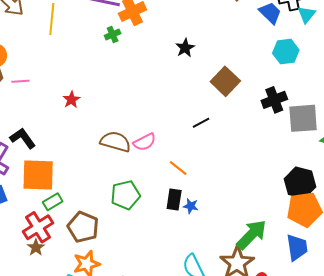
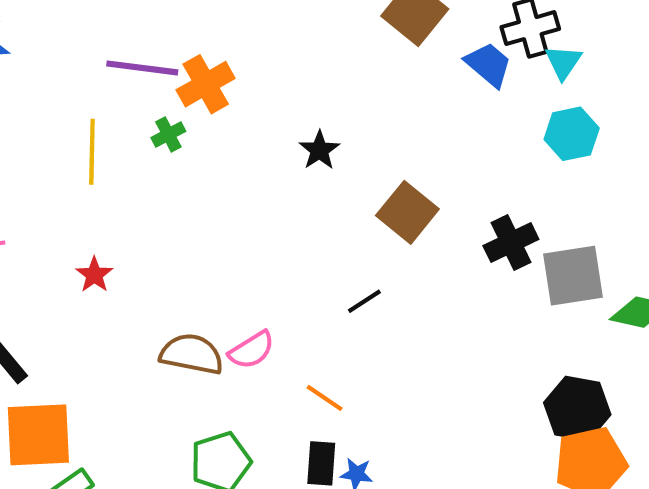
yellow line: (52, 19) -> (92, 152), moved
cyan hexagon: (286, 52) -> (572, 134), moved

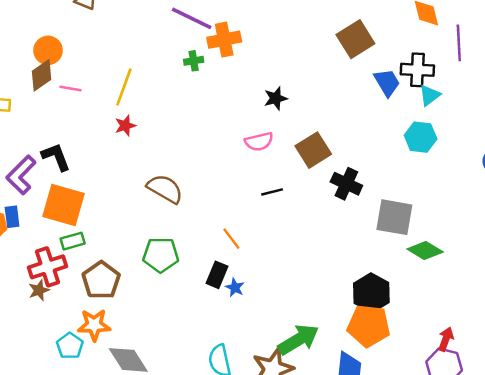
yellow line: (92, 152) -> (124, 87), moved
black cross: (511, 242) -> (346, 184), moved, turned 32
pink semicircle: (252, 350) -> (259, 142), moved

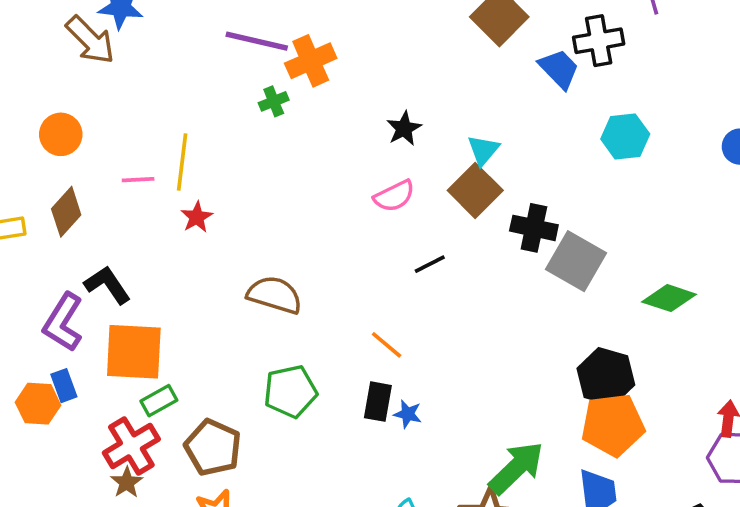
brown diamond: (42, 75) -> (66, 212), moved
pink line: (70, 89) -> (138, 180), moved
cyan triangle: (430, 95) -> (483, 150), moved
gray square: (394, 217) -> (576, 261), moved, turned 33

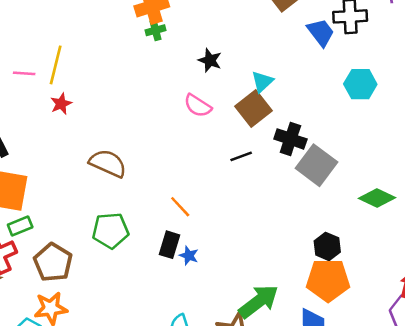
green cross: (274, 101) -> (156, 30), moved
black star: (404, 128) -> (210, 60), turned -30
pink semicircle: (394, 196) -> (198, 106), turned 52
black line: (430, 264) -> (241, 156), moved
black hexagon: (606, 377) -> (327, 246), size x0.7

